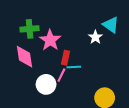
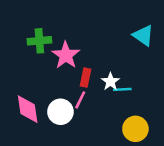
white star: (95, 37) -> (110, 82), moved
pink diamond: (24, 57) -> (28, 109), moved
cyan line: (74, 67) -> (122, 89), moved

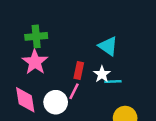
cyan triangle: (143, 35) -> (108, 46), moved
pink star: (66, 55) -> (35, 62), moved

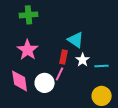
green cross: (36, 36) -> (29, 15), moved
cyan triangle: (108, 46) -> (76, 40), moved
cyan line: (113, 81) -> (102, 66), moved

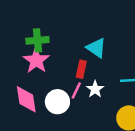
green cross: (29, 15) -> (37, 40), moved
white star: (83, 60) -> (95, 89), moved

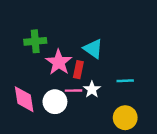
pink star: (36, 60) -> (59, 62), moved
pink line: (76, 90) -> (73, 91), turned 63

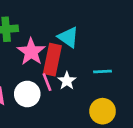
red rectangle: (78, 70) -> (52, 60), size x1.6
pink line: (73, 91) -> (47, 82), turned 70

